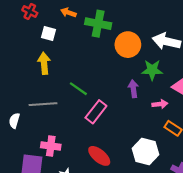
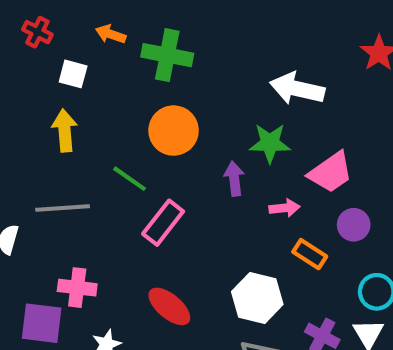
orange circle: (128, 45) -> (174, 131), moved

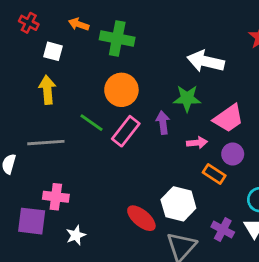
pink rectangle: (163, 223) -> (126, 131), moved
purple circle: (354, 225) -> (233, 154), moved
red ellipse: (169, 306) -> (141, 218), moved

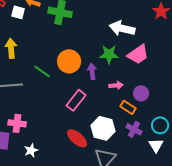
white square: (53, 51) -> (18, 12), moved
orange circle: (121, 90) -> (69, 61), moved
pink trapezoid: (228, 118) -> (138, 54), moved
pink rectangle: (126, 131) -> (76, 100), moved
purple cross: (223, 230) -> (134, 129), moved

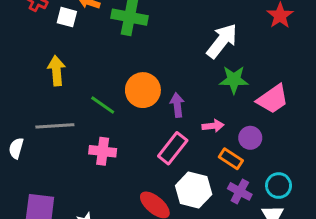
white arrow: (122, 28) -> (222, 41), turned 115
green star: (109, 54) -> (234, 80), moved
pink trapezoid: (138, 54) -> (273, 99), moved
pink rectangle: (76, 100) -> (173, 148), moved
pink cross: (17, 123) -> (103, 151), moved

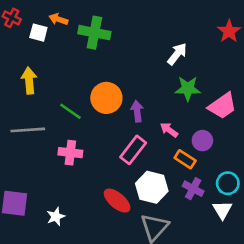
white arrow: (222, 41) -> (177, 54), size x0.7
pink arrow: (213, 126) -> (169, 130), turned -138

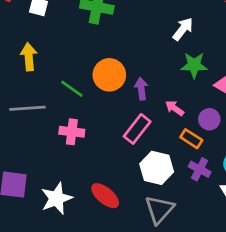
red ellipse: (117, 201) -> (105, 196), moved
white star: (56, 217) -> (57, 198), size x1.6

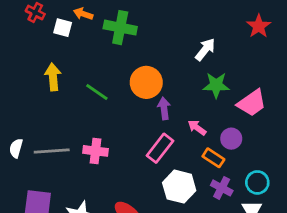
orange circle: (109, 75) -> (146, 82), moved
green line: (72, 89) -> (97, 92), moved
gray line: (27, 108) -> (52, 151), moved

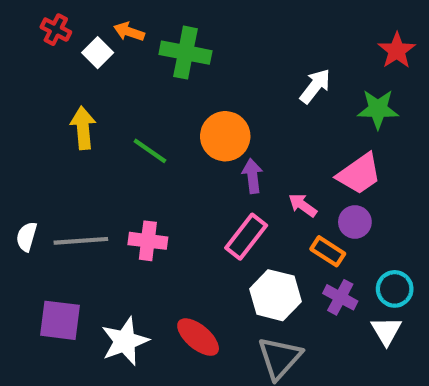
white square: (63, 28) -> (98, 53), turned 30
green star: (216, 85) -> (378, 109), moved
pink trapezoid: (252, 103) -> (359, 174), moved

